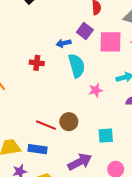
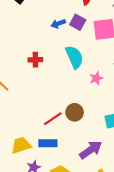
blue arrow: (64, 43) -> (58, 24), moved
red line: (46, 125) -> (53, 119), turned -48

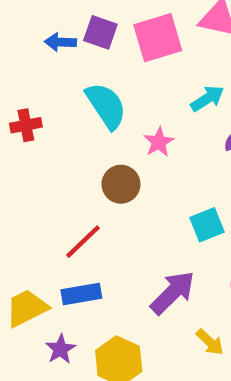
blue arrow: (58, 24) -> (60, 42), turned 32
brown circle: (75, 112) -> (121, 184), moved

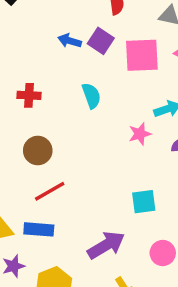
cyan semicircle: (106, 106) -> (91, 96), size x0.7
pink star: (159, 142) -> (140, 134), moved
brown circle: (121, 184) -> (38, 151), moved

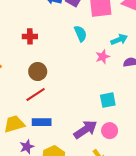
cyan semicircle: (91, 96) -> (80, 34), moved
red line: (50, 191) -> (36, 95), moved
pink circle: (163, 253) -> (110, 131), moved

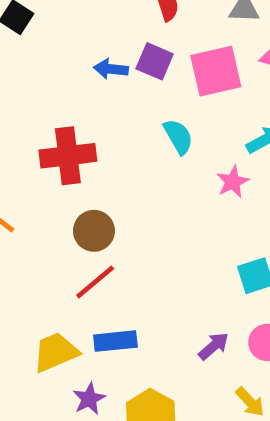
red cross: (30, 36) -> (68, 156), size x1.6
purple arrow: (85, 129) -> (214, 346), size x0.6

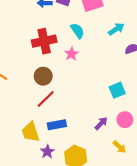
red cross: (68, 156) -> (44, 41), moved
pink star: (233, 182) -> (71, 54), moved
yellow trapezoid: (56, 352) -> (31, 132), turned -80

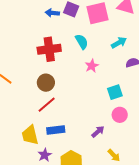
pink star: (71, 54) -> (92, 66), moved
cyan square: (117, 90) -> (115, 92), moved
pink circle: (125, 120) -> (120, 115), moved

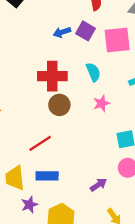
blue arrow: (52, 13) -> (62, 32), turned -32
brown circle: (46, 83) -> (59, 105), moved

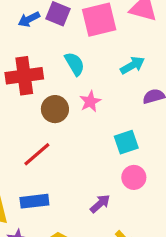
brown circle: (59, 105) -> (55, 109), moved
red line: (40, 143) -> (37, 154), moved

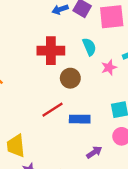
pink star: (90, 101) -> (109, 67), moved
blue rectangle: (34, 201) -> (80, 119), moved

